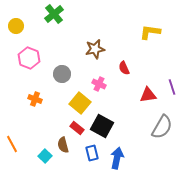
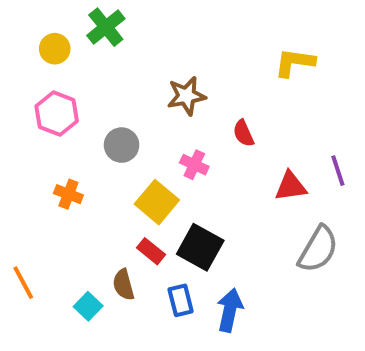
yellow circle: (16, 26) -> (55, 49), moved

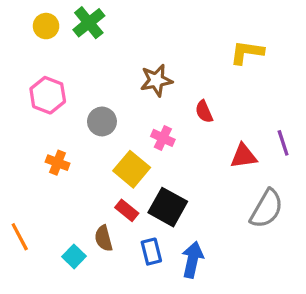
yellow circle: (55, 49) -> (46, 26), moved

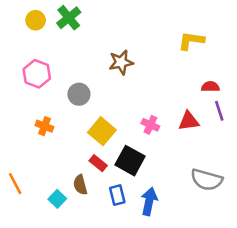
red semicircle: (204, 112) -> (210, 87), moved, turned 114
pink cross: (163, 138) -> (150, 125), moved
gray semicircle: (267, 209) -> (207, 180), moved, turned 76

